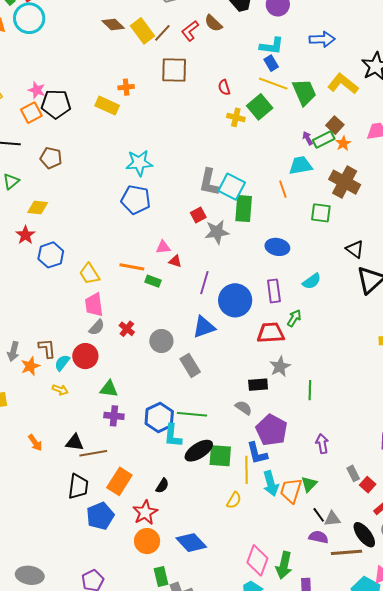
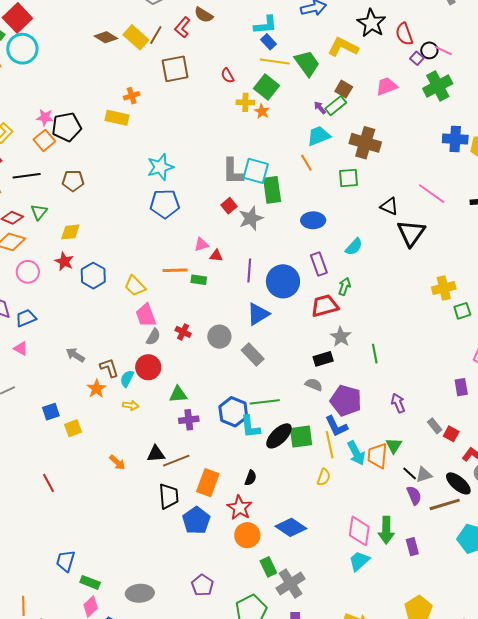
orange star: (343, 143) -> (262, 111), moved
gray arrow: (13, 351) -> (75, 355), moved, turned 120
purple semicircle: (318, 537) -> (414, 495), turned 66

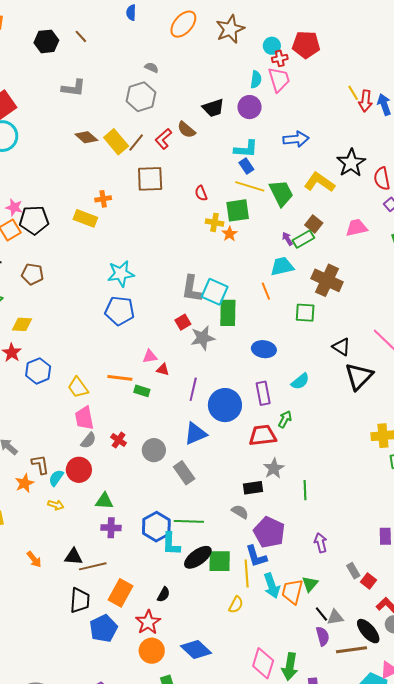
green square: (266, 87) -> (238, 210), turned 35

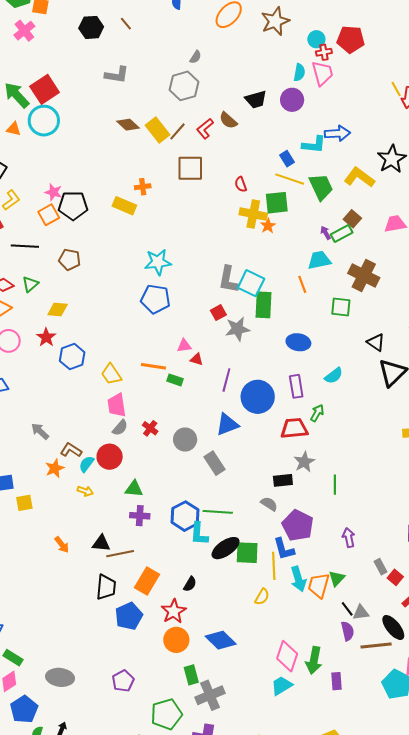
gray semicircle: (152, 68) -> (195, 57), turned 96
cyan L-shape: (246, 149) -> (314, 145), moved
yellow cross: (215, 222) -> (253, 214), size x1.5
brown L-shape: (40, 464) -> (71, 450), turned -50

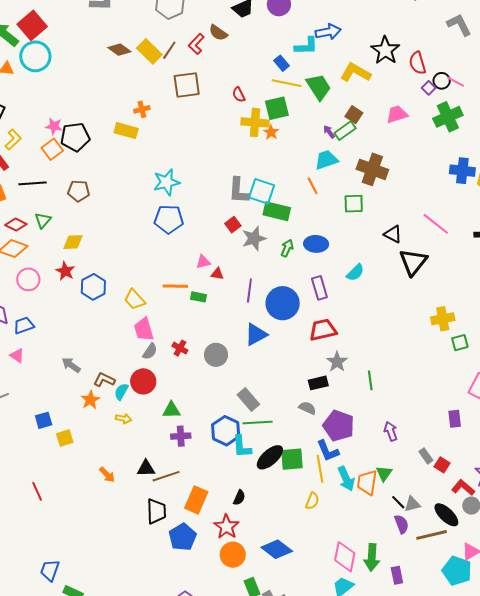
green rectangle: (264, 305) -> (277, 211), turned -72
green arrow: (317, 413) -> (287, 248), moved
gray rectangle: (214, 463) -> (248, 400), moved

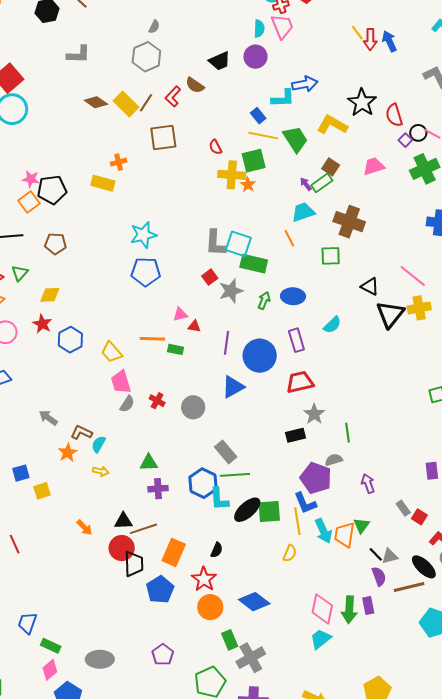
yellow cross: (443, 319) -> (419, 308), moved
red circle: (143, 381) -> (122, 548), moved
gray semicircle: (307, 408) -> (334, 460), moved, turned -42
purple rectangle: (397, 575) -> (368, 605), moved

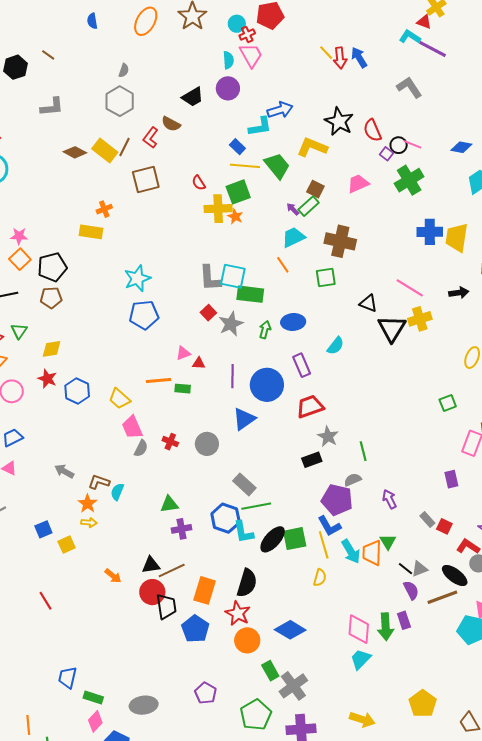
black pentagon: (52, 190) -> (52, 267), moved
yellow arrow: (101, 471) -> (89, 523), moved
black semicircle: (217, 550) -> (247, 583), size x1.8

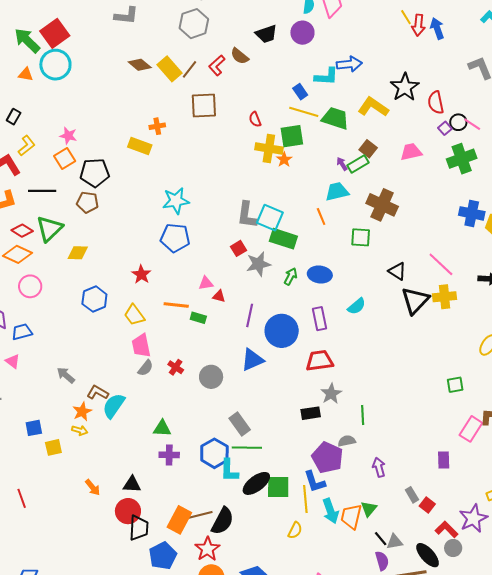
green trapezoid: (277, 166) -> (335, 118), turned -44
green triangle: (19, 331) -> (49, 229), size x1.6
red star: (47, 379) -> (141, 274), moved
cyan semicircle: (117, 492) -> (114, 406), size x1.5
brown line: (172, 570) -> (199, 515), moved

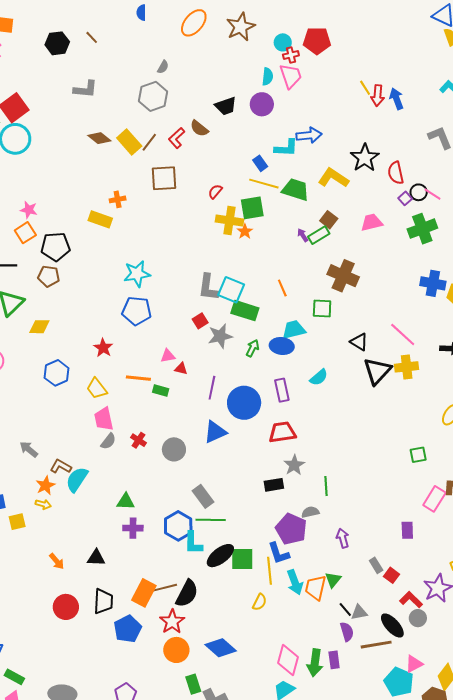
red semicircle: (255, 119) -> (215, 192), turned 63
cyan trapezoid: (337, 192) -> (294, 330), moved
red circle: (128, 511) -> (66, 607), moved

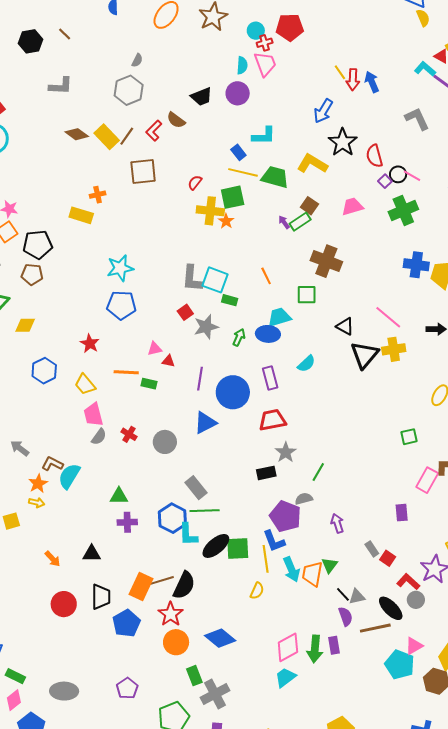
blue arrow: (309, 135) -> (323, 111), moved, turned 130
green rectangle: (245, 311) -> (230, 300), size x0.6
green line: (326, 486) -> (318, 472), turned 36
pink diamond: (288, 660) -> (288, 647), turned 48

